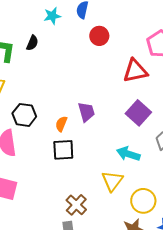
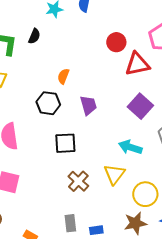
red circle: (99, 36) -> (116, 42), moved
black hexagon: (24, 115) -> (48, 103), moved
orange semicircle: (61, 124) -> (63, 76), moved
brown cross: (76, 205) -> (78, 181), moved

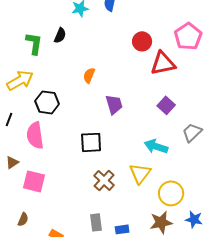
black hexagon: (48, 103) -> (47, 102), moved
purple square: (140, 106) -> (166, 105), size x0.7

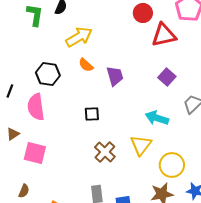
orange semicircle: (89, 75) -> (86, 65), moved, turned -70
yellow arrow: (20, 80) -> (79, 37), moved
black square: (91, 142) -> (92, 114), size x0.7

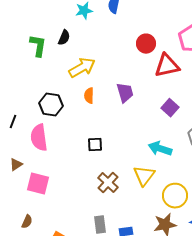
orange semicircle: (86, 65) -> (89, 96), turned 49
purple trapezoid: (115, 76) -> (125, 93), moved

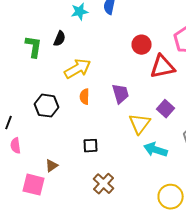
pink semicircle: (39, 138) -> (16, 146), moved, size x0.6
brown triangle: (16, 165) -> (52, 166), moved
yellow triangle: (144, 176) -> (140, 124), moved

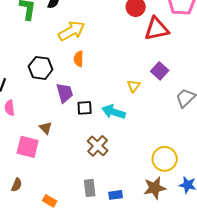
purple trapezoid: (121, 94) -> (65, 93), moved
yellow triangle: (140, 124) -> (134, 86), size x0.6
cyan arrow: (156, 150) -> (114, 112), moved
brown triangle: (52, 166) -> (46, 128), turned -40

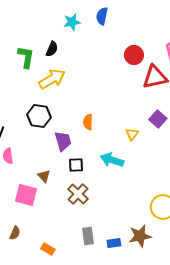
yellow arrow: (72, 31) -> (52, 79), moved
orange semicircle: (79, 59) -> (88, 122), moved
black square: (85, 108) -> (76, 165), moved
brown cross: (98, 146) -> (78, 194), moved
brown star: (155, 188) -> (140, 236), moved

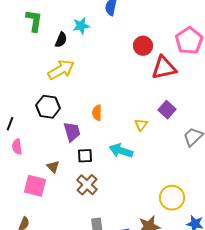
cyan star: (72, 22) -> (81, 26), moved
green L-shape: (26, 57) -> (34, 21), moved

